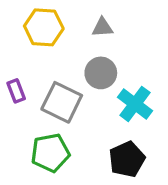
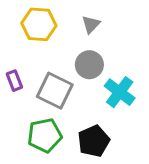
gray triangle: (102, 27) -> (91, 24), turned -42
black pentagon: (127, 159) -> (94, 141), moved

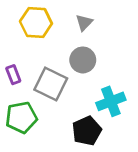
cyan cross: (120, 92) -> (111, 101), moved, turned 32
green pentagon: (45, 135) -> (21, 117), moved

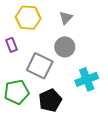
purple rectangle: (13, 75) -> (11, 45), moved
black pentagon: (87, 131) -> (50, 100), moved

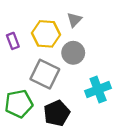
yellow hexagon: (28, 18) -> (46, 34), moved
purple rectangle: (11, 45) -> (13, 41), moved

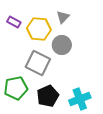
purple rectangle: (13, 41) -> (14, 22), moved, turned -40
cyan cross: (98, 89) -> (80, 99), moved

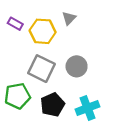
gray circle: (62, 45) -> (77, 66), moved

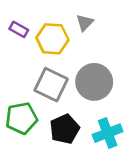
gray circle: (77, 66) -> (94, 82), size x1.4

